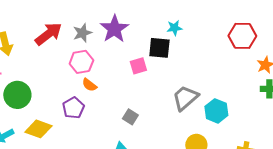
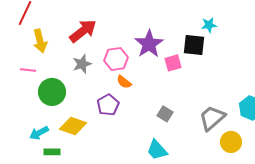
purple star: (114, 29) -> (149, 44), moved
gray star: (82, 33) -> (82, 64), moved
gray trapezoid: (185, 98) -> (212, 118), moved

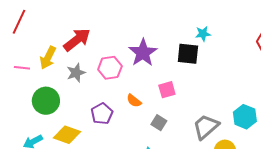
yellow arrow: (40, 41) -> (48, 58), moved, turned 40
pink square: (173, 63) -> (167, 90), moved
pink line: (28, 70) -> (22, 68), moved
orange semicircle: (124, 82) -> (134, 101), moved

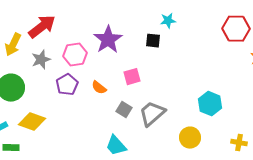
black square: (188, 54) -> (153, 41), size x0.7
purple pentagon: (102, 114) -> (67, 85), moved
gray trapezoid: (206, 127) -> (152, 114), moved

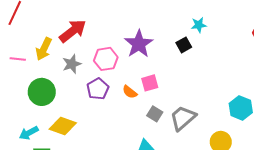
black square: (153, 41) -> (184, 45), turned -35
pink square: (132, 77) -> (150, 83), moved

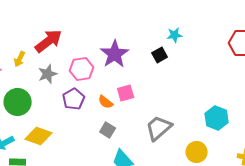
yellow arrow: (44, 49) -> (20, 59), size x0.7
gray square: (155, 114) -> (108, 130), moved

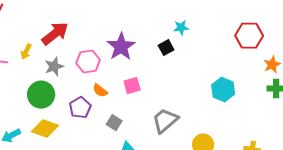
purple pentagon: (74, 99) -> (80, 108), moved
green circle: (18, 102) -> (41, 95), moved
orange semicircle: (106, 102) -> (100, 91), moved
cyan hexagon: (217, 118) -> (223, 90), moved

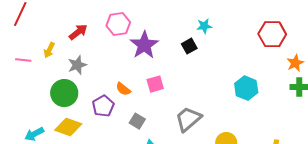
red arrow: (55, 34) -> (78, 32), size x0.7
pink hexagon: (88, 62) -> (118, 24), moved

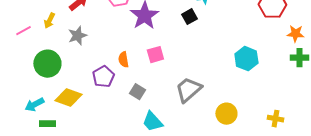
pink line: (23, 60) -> (23, 31), turned -35
orange star: (295, 63) -> (295, 34), turned 30
orange semicircle: (123, 89) -> (123, 60), turned 42
green circle: (64, 93) -> (47, 64), moved

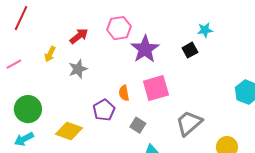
pink line: (23, 31) -> (14, 64), moved
pink square: (155, 55) -> (156, 88), size x1.5
green circle: (47, 64) -> (28, 109), moved
cyan arrow: (34, 105) -> (24, 139), moved

